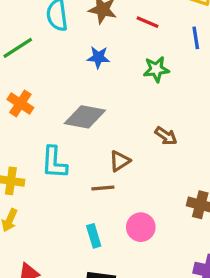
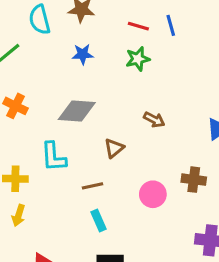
red line: (147, 22) -> (138, 26), moved
brown line: (103, 188) -> (93, 186), moved
pink circle: (141, 227) -> (153, 194), moved

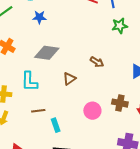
blue star: (83, 54) -> (39, 17), moved
green star: (138, 59) -> (120, 26), moved
brown line: (93, 186) -> (38, 111), moved

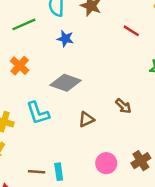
cyan L-shape: (29, 81) -> (38, 113), turned -30
brown cross: (120, 103) -> (141, 161), turned 35
brown line: (38, 111) -> (37, 172), moved

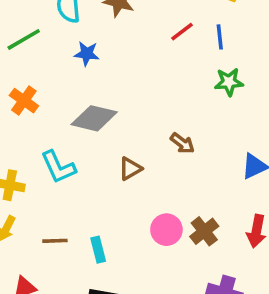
red line: (131, 31) -> (182, 32), turned -63
brown cross: (141, 161) -> (204, 231), moved
brown line: (37, 172) -> (55, 241), moved

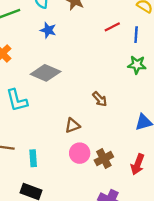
brown triangle: (130, 169) -> (72, 126), moved

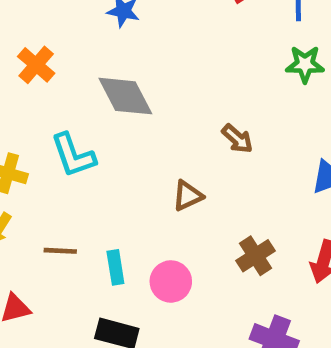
gray diamond: (46, 73) -> (125, 96), turned 44
pink circle: (80, 153) -> (171, 281), moved

